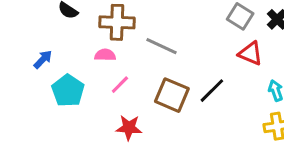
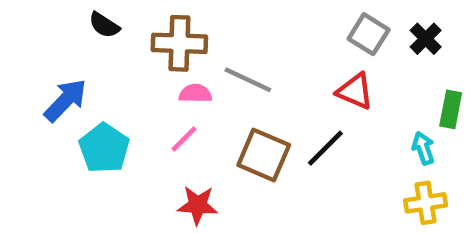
red triangle: (250, 53) -> (355, 91), moved
pink semicircle: (105, 55) -> (195, 93), moved
blue arrow: (43, 59) -> (65, 100), size x1.5

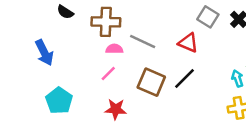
red triangle: (355, 91) -> (188, 43), moved
blue arrow: (65, 100) -> (44, 53), turned 110
cyan pentagon: (104, 148) -> (59, 101), moved

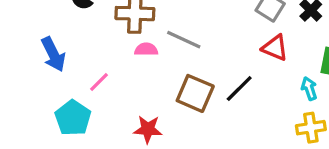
red triangle: (188, 43) -> (275, 48), moved
pink line: (108, 74) -> (99, 82), moved

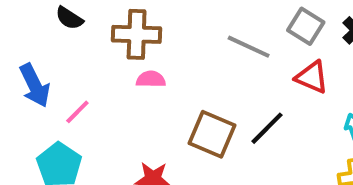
gray line: (184, 40) -> (249, 47), moved
pink line: (99, 82) -> (77, 112), moved

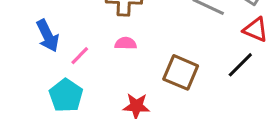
pink semicircle: (151, 79) -> (126, 43), moved
black line: (267, 128) -> (240, 65), moved

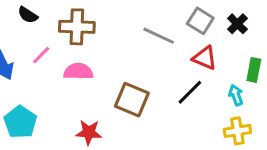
pink semicircle: (126, 43) -> (78, 71), size x1.4
pink line: (80, 56) -> (41, 55), moved

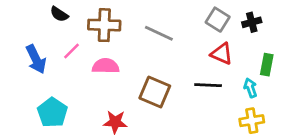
black cross: (237, 24) -> (252, 22), turned 30
gray line: (159, 36) -> (159, 33), moved
black line: (190, 92) -> (208, 85), turned 48

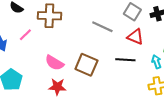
gray line: (159, 33) -> (102, 27), moved
pink semicircle: (106, 66) -> (54, 63), moved, turned -150

